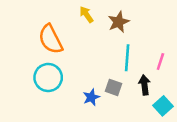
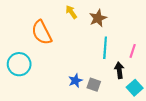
cyan circle: (48, 78) -> (19, 64), moved
gray square: (114, 87) -> (94, 85), moved

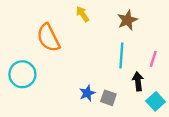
brown star: (98, 18) -> (127, 20), moved

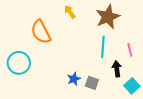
brown star: (127, 20) -> (108, 17), size x1.4
pink line: (153, 59) -> (130, 50), turned -32

